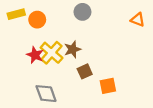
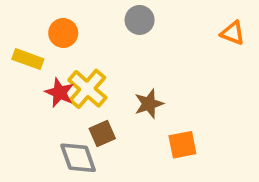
yellow rectangle: (16, 14) -> (28, 59), moved, turned 35
brown star: (73, 49) -> (149, 104), moved
brown square: (85, 71) -> (102, 134), moved

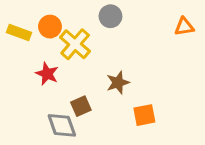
orange triangle: (233, 33) -> (184, 27), turned -30
yellow rectangle: (28, 59) -> (19, 32), moved
yellow cross: (87, 89) -> (75, 44), moved

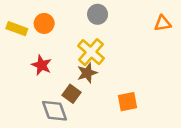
yellow cross: (75, 44) -> (91, 52), moved
brown star: (118, 83) -> (87, 73), moved
brown square: (81, 106) -> (71, 94), turned -30

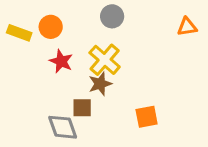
red star: (42, 65) -> (61, 61), moved
brown square: (71, 94) -> (82, 108), turned -36

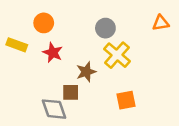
gray circle: (112, 16) -> (105, 28), moved
yellow rectangle: (19, 33) -> (17, 45), moved
yellow cross: (105, 60) -> (117, 55), moved

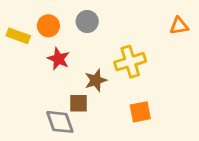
gray circle: (105, 28) -> (87, 21), moved
yellow rectangle: (17, 45) -> (18, 36), moved
yellow cross: (117, 55) -> (130, 62), turned 32

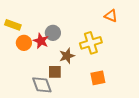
gray circle: (87, 21) -> (53, 33), moved
orange circle: (48, 26) -> (24, 43), moved
orange triangle: (179, 26) -> (111, 16), moved, turned 32

